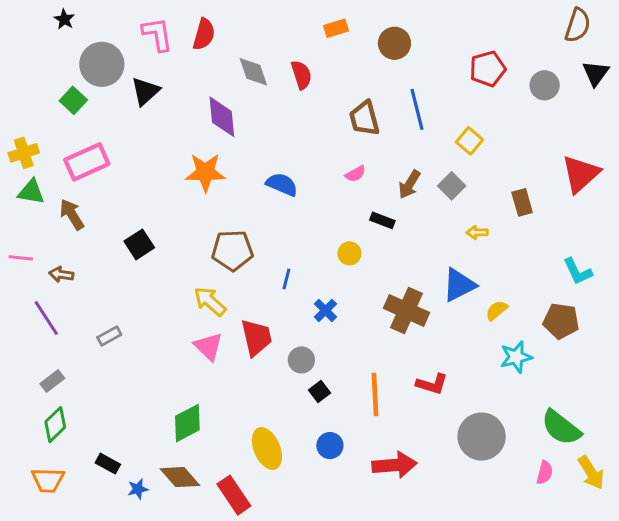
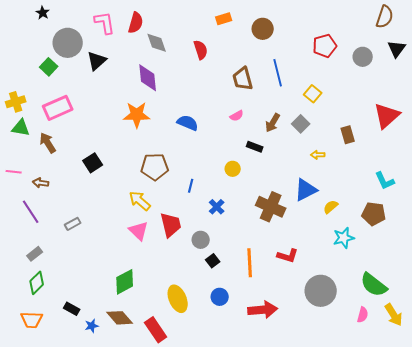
gray diamond: (253, 72) -> (157, 43), moved

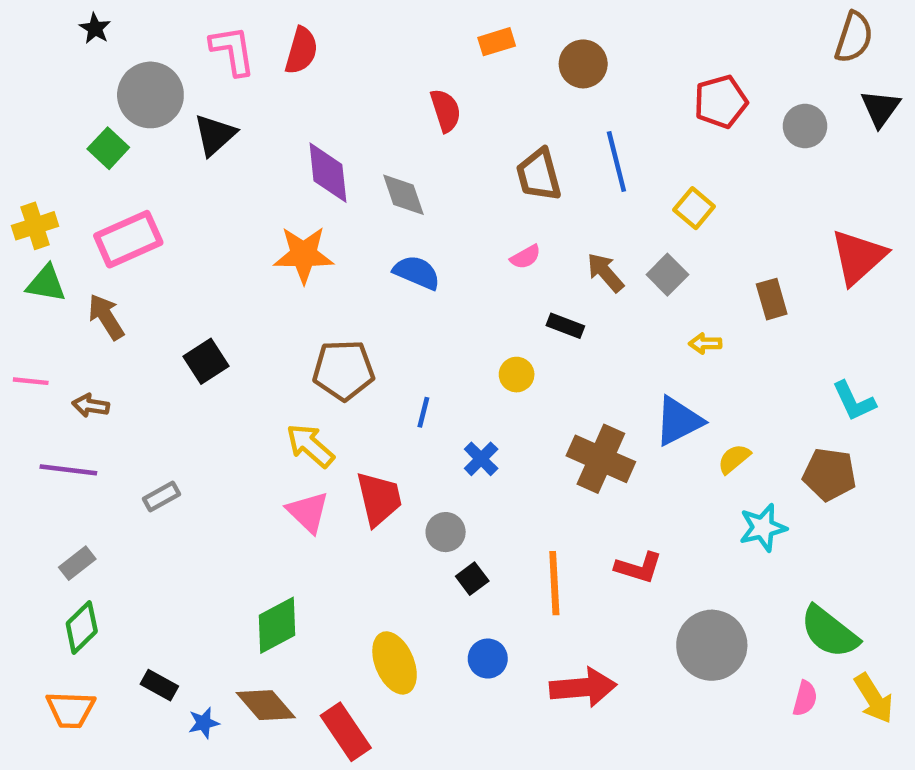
gray diamond: (157, 43) -> (403, 195), moved
brown arrow: (273, 123) -> (605, 272), turned 108
purple line: (31, 212) -> (68, 470), turned -50

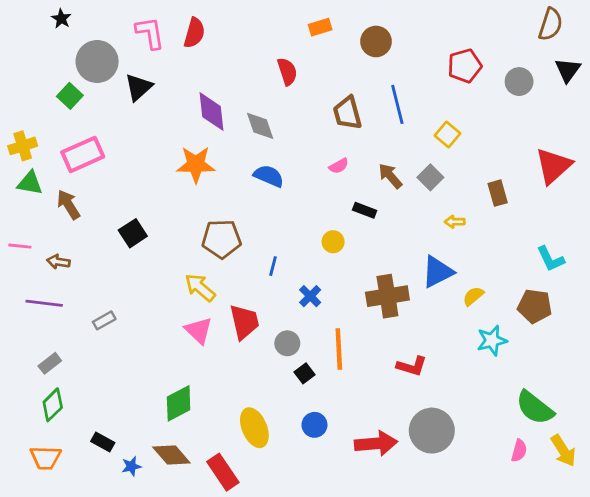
brown cross: (601, 459) -> (387, 296), turned -33
orange line: (554, 583) -> (339, 349), moved
gray circle: (712, 645) -> (432, 431), moved

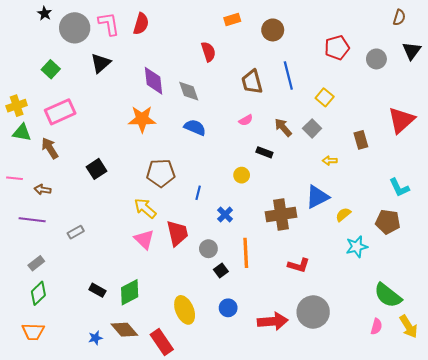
brown semicircle: (551, 24) -> (399, 17), size x0.7
gray circle: (97, 62) -> (75, 28), moved
black rectangle: (103, 442) -> (97, 290), moved

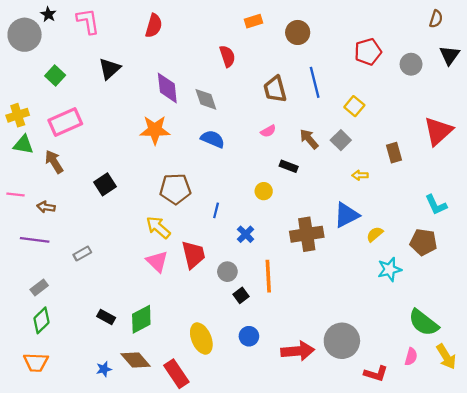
pink L-shape: (109, 24) -> (88, 21), moved
gray circle: (75, 28) -> (25, 35), moved
red L-shape: (299, 265) -> (376, 374), moved

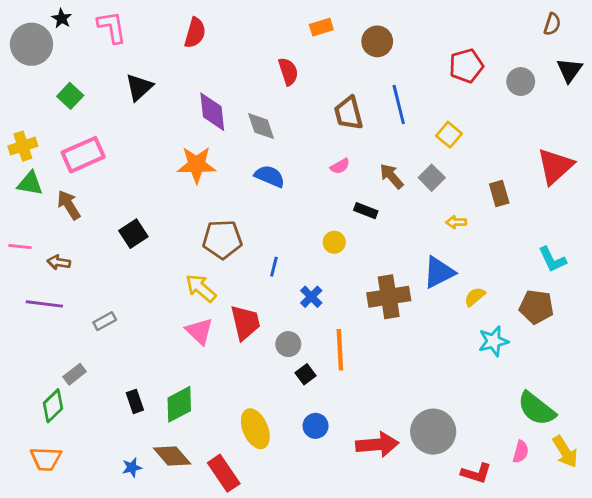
gray rectangle: (39, 287) -> (75, 374), moved
black rectangle: (106, 317) -> (135, 401), turned 42

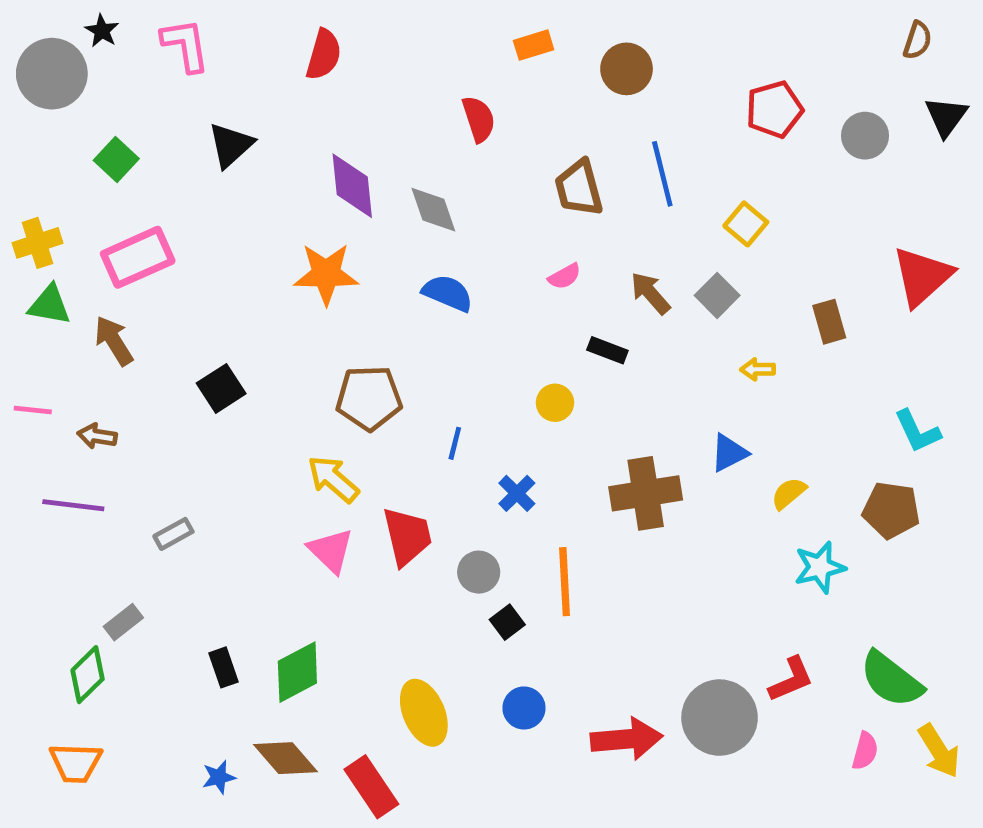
blue triangle: (439, 272) -> (729, 453), size x0.7
red L-shape: (476, 473) -> (791, 679), moved, turned -40

